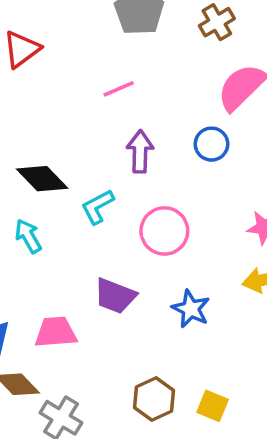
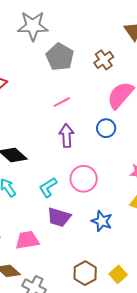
pink line: (119, 89) -> (62, 102), moved
cyan L-shape: (98, 207) -> (48, 187), moved
yellow square: (213, 406) -> (118, 274), turned 30

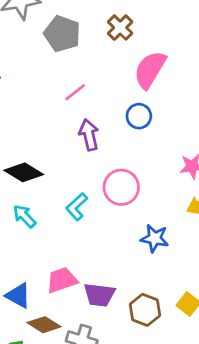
purple trapezoid: (59, 217) -> (99, 295), moved

